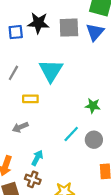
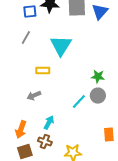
gray line: (13, 73) -> (26, 38), moved
gray circle: (94, 140) -> (98, 96), moved

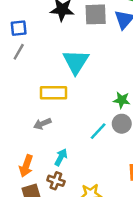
blue square: (30, 12) -> (19, 28), moved
gray line: (26, 38) -> (19, 52), moved
yellow rectangle: (43, 71) -> (53, 93), size x1.5

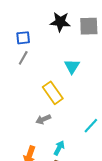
cyan triangle: (76, 62) -> (72, 66), size x0.7
yellow rectangle: (53, 93) -> (53, 93), turned 55

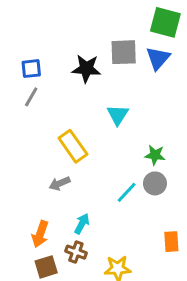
black star: (60, 22) -> (86, 69), moved
cyan triangle: (72, 66) -> (118, 115), moved

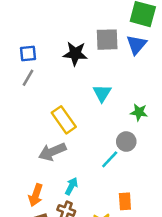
green star: (155, 155) -> (139, 112), moved
gray arrow: (60, 183) -> (52, 152), size x1.5
gray circle: (155, 183) -> (126, 142), moved
orange rectangle: (171, 242) -> (125, 201), moved

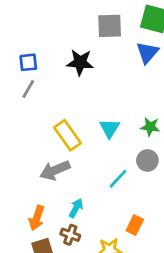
gray square: (107, 40) -> (110, 26), moved
cyan triangle: (102, 93) -> (110, 128), moved
gray circle: (126, 142) -> (147, 160), moved
orange rectangle: (125, 201) -> (135, 225), turned 30

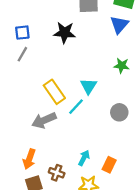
green star: (150, 127) -> (122, 66), moved
cyan line: (118, 179) -> (76, 107), moved
cyan arrow: (76, 208) -> (84, 158), moved

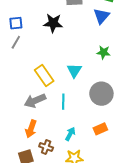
cyan line: (76, 107) -> (63, 102), moved, turned -42
gray circle: (119, 112) -> (101, 94), size x1.5
orange arrow: (29, 159) -> (31, 129), moved
orange rectangle: (109, 165) -> (100, 129), moved, turned 40

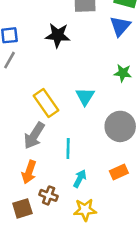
gray arrow: (35, 101) -> (34, 136), turned -35
cyan line: (63, 102) -> (68, 149), moved

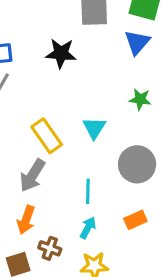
cyan line: (68, 149) -> (88, 191), moved

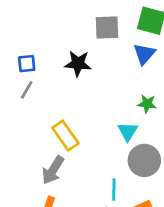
cyan triangle: (94, 128) -> (128, 131), moved
cyan line: (88, 191) -> (114, 190), moved

